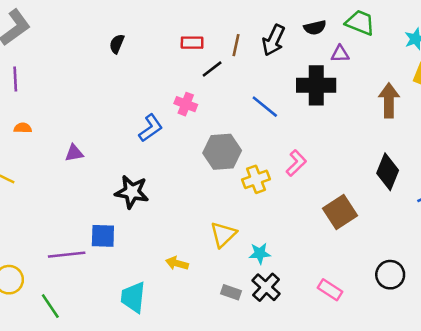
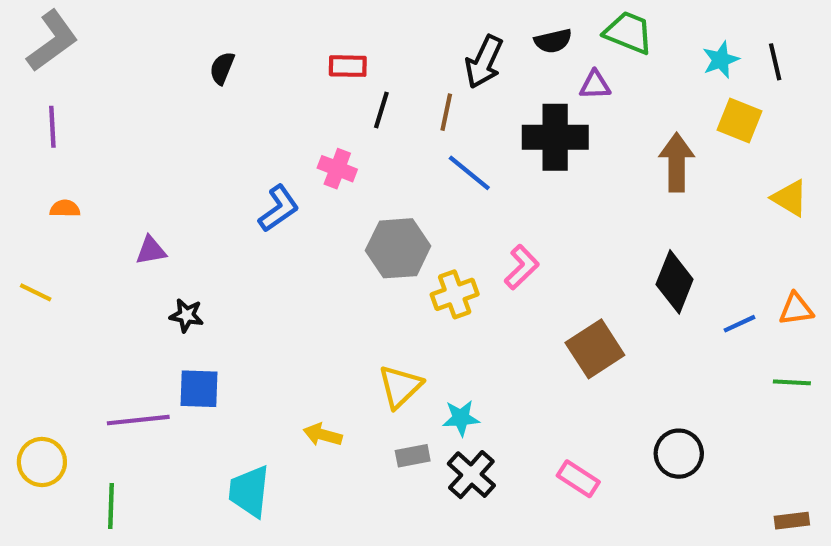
brown line: (236, 45) -> (446, 112), moved
black line: (212, 69) -> (381, 110), turned -35
black star: (132, 192) -> (186, 315), moved, size x0.6
gray rectangle: (231, 292) -> (413, 456), moved, turned -30
green line: (50, 306) -> (111, 506), turned 36

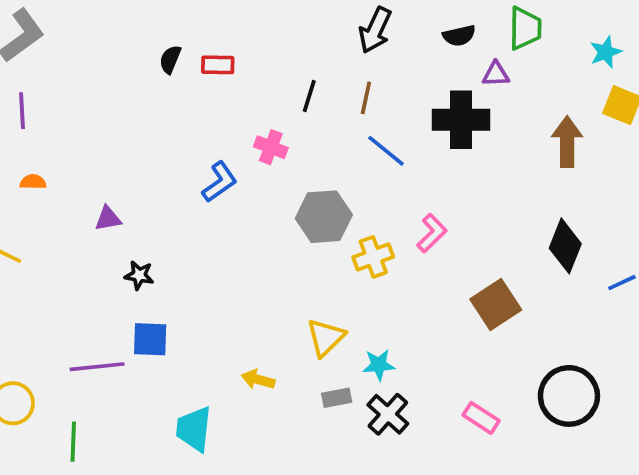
green trapezoid: (628, 33) -> (525, 28), turned 69
black arrow: (484, 62) -> (375, 30), moved
red rectangle: (348, 66) -> (218, 65), moved
black circle: (679, 454) -> (569, 396), size x1.4

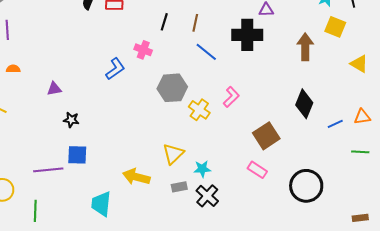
yellow cross: (373, 257) -> (199, 110), turned -35
yellow arrow: (258, 379) -> (136, 177), size x1.5
pink rectangle: (481, 418) -> (257, 170), moved

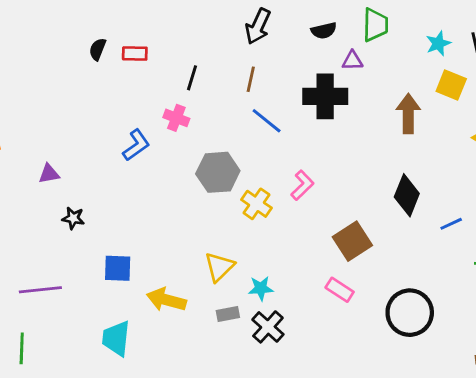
black line: (164, 22) -> (192, 78), moved
blue square: (77, 155) -> (118, 268), moved

